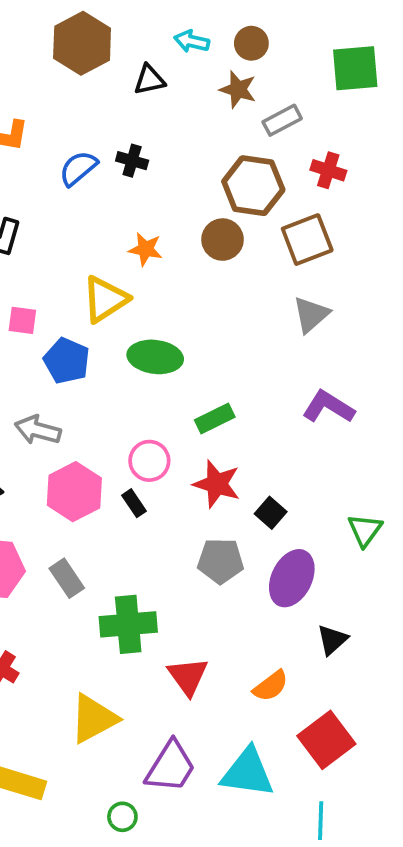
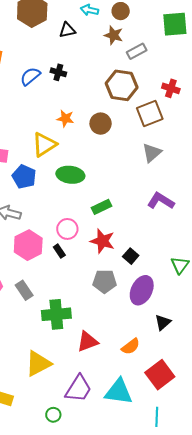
red cross: (328, 170) -> (171, 88), moved
brown circle: (223, 240) -> (101, 124), moved
red triangle: (188, 676) -> (87, 341), turned 45

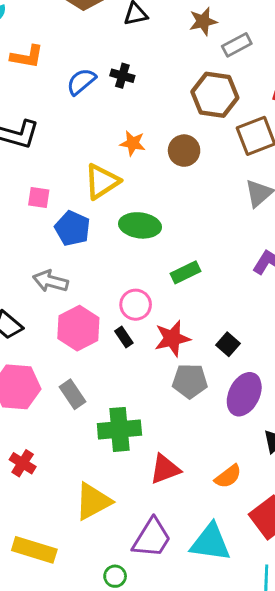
brown star: (114, 35) -> (203, 21), turned -30
red star: (103, 241) -> (172, 338), moved, turned -30

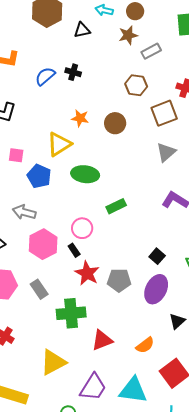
brown hexagon: (215, 95) -> (136, 85), size x0.7
red star: (172, 338) -> (87, 273), moved, turned -30
black square: (228, 344) -> (157, 256), moved

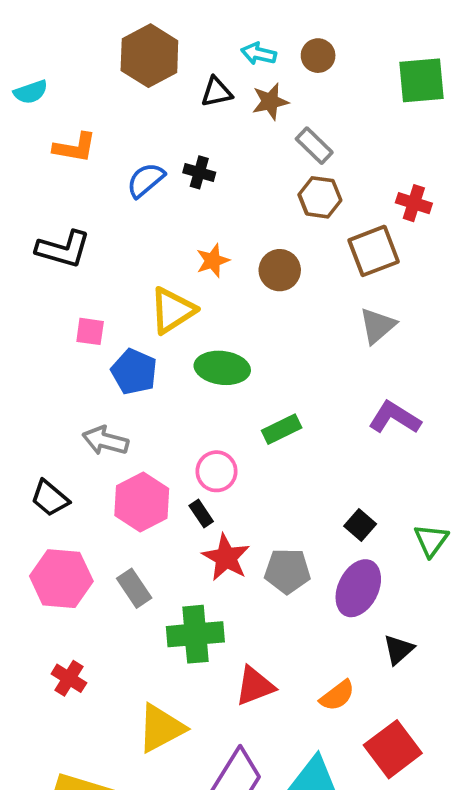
brown star: (128, 35) -> (270, 102), moved
gray rectangle: (151, 51) -> (314, 146), moved, turned 72
orange star: (80, 118) -> (213, 261), turned -30

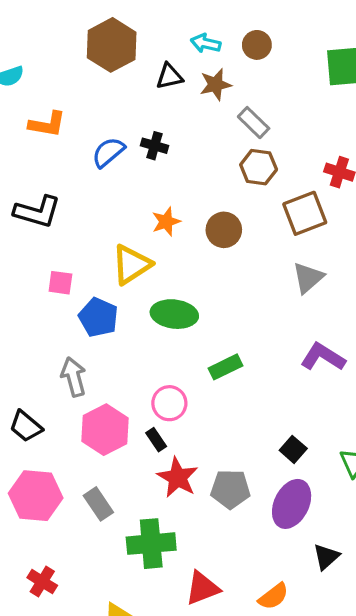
gray arrow: (105, 441) -> (74, 377), turned 60

